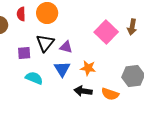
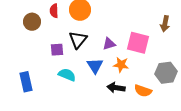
pink square: (106, 32) -> (138, 43), moved, turned -30
purple triangle: (66, 47) -> (109, 44), moved, turned -32

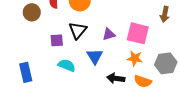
orange star: (121, 65) -> (135, 58), moved

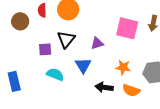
pink square: (138, 33) -> (127, 28), moved

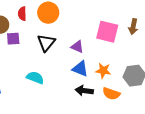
purple triangle: (97, 43) -> (77, 47), turned 40
purple square: (45, 49) -> (13, 39), moved
blue triangle: (83, 65) -> (80, 69), moved, turned -36

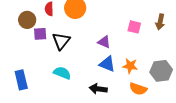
pink square: (107, 32) -> (134, 27), size x0.6
black triangle: (46, 43) -> (61, 41), moved
black arrow: (84, 91) -> (98, 89), moved

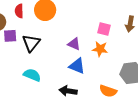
orange star: (130, 66) -> (100, 49), moved

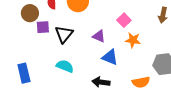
pink square: (104, 29) -> (124, 20), moved, turned 32
purple triangle: (74, 44) -> (99, 36), moved
orange semicircle: (108, 91) -> (141, 82), turned -30

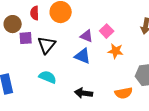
purple triangle: (99, 36) -> (87, 36), moved
blue triangle: (110, 57) -> (83, 56), moved

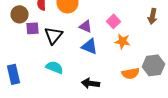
purple triangle: (87, 36) -> (86, 26), moved
orange semicircle: (124, 93) -> (130, 73), moved

